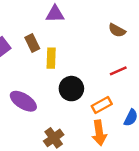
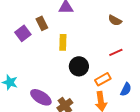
brown rectangle: (32, 43) -> (42, 23), moved
purple ellipse: (23, 101) -> (41, 97), moved

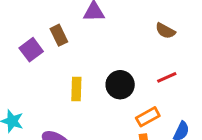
yellow rectangle: (63, 42) -> (76, 89), moved
black circle: (79, 66) -> (120, 85), moved

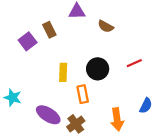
brown semicircle: (165, 31) -> (106, 26), moved
orange rectangle: (148, 117) -> (83, 94), moved, turned -72

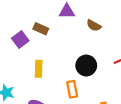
brown rectangle: (49, 30) -> (41, 29), turned -40
yellow rectangle: (63, 72) -> (39, 69), moved

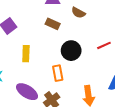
brown rectangle: (41, 29) -> (53, 24), moved

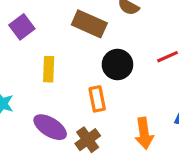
brown rectangle: (53, 24) -> (89, 24), size x1.5

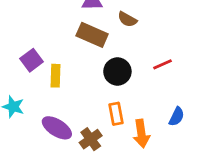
purple square: (22, 27) -> (32, 60), moved
orange rectangle: (97, 99) -> (116, 114), moved

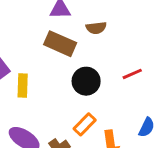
brown semicircle: (127, 19) -> (96, 28), turned -36
orange rectangle: (116, 114) -> (85, 124), turned 55

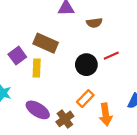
brown rectangle: (60, 44) -> (46, 43), moved
red line: (132, 74) -> (111, 56), moved

